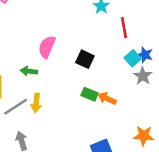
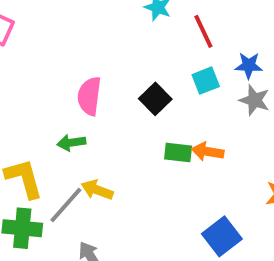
cyan square: (133, 58) -> (206, 81), moved, turned 35
black square: (85, 59) -> (155, 99), turned 36
yellow arrow: (36, 103) -> (97, 190), turned 120

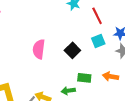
green arrow: (71, 143) -> (68, 91), moved
orange arrow: (208, 152) -> (110, 76), moved

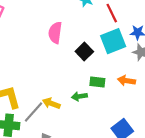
cyan square: (98, 41) -> (113, 41), size x1.6
pink semicircle: (39, 49) -> (55, 33), moved

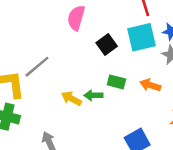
yellow arrow: (51, 103) -> (71, 98), moved
gray line: (33, 112) -> (37, 67), moved

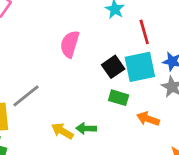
black square: (107, 44) -> (113, 67), moved
green rectangle: (116, 82) -> (119, 98), moved

